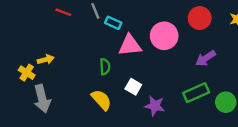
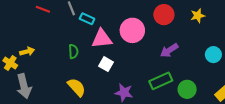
green semicircle: (105, 67) -> (73, 51), moved
white square: (133, 87) -> (106, 64), moved

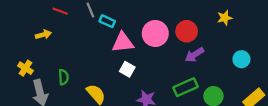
red circle: (164, 15) -> (187, 31), moved
yellow arrow: (27, 51) -> (43, 35), moved
green semicircle: (73, 51) -> (64, 77), moved

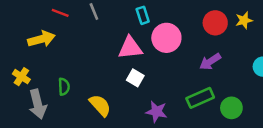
cyan rectangle: (107, 21) -> (143, 15), moved, turned 48
red circle: (187, 31) -> (215, 23), moved
yellow arrow: (43, 35) -> (41, 39), size x1.5

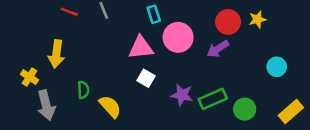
yellow arrow: (41, 39) -> (56, 54), moved, turned 112
purple arrow: (210, 62) -> (218, 49), moved
green semicircle: (64, 87) -> (83, 90), moved
purple star: (156, 112) -> (182, 95), moved

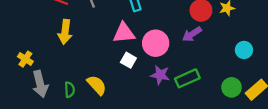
pink circle: (178, 37) -> (156, 43), moved
yellow arrow: (56, 54) -> (65, 32), moved
green semicircle: (83, 90) -> (70, 90), moved
green circle: (245, 109) -> (232, 87), moved

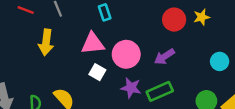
yellow arrow: (65, 32) -> (46, 42), moved
purple arrow: (192, 34) -> (165, 57), moved

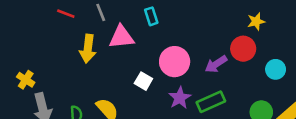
red circle: (174, 20) -> (243, 49), moved
pink triangle: (93, 43) -> (121, 37), moved
purple star: (131, 88) -> (180, 98), turned 30

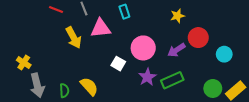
yellow star: (256, 21) -> (177, 16), moved
yellow arrow: (88, 49) -> (74, 38), turned -35

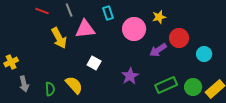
pink circle: (143, 48) -> (134, 29), moved
yellow cross: (24, 63) -> (11, 62), turned 32
white square: (118, 64) -> (94, 63), moved
green rectangle: (172, 80) -> (166, 85), moved
gray arrow: (37, 85) -> (24, 84), size x0.7

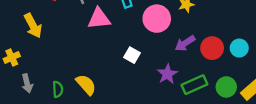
yellow arrow: (59, 38) -> (33, 26), moved
red circle: (179, 38) -> (212, 48), moved
white square: (94, 63) -> (132, 55), moved
purple star: (130, 76) -> (167, 74), moved

